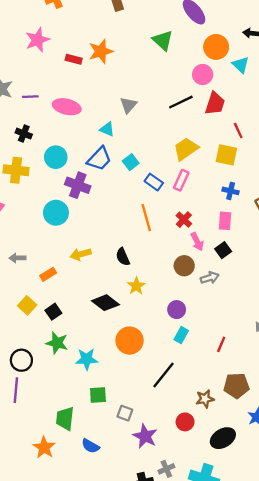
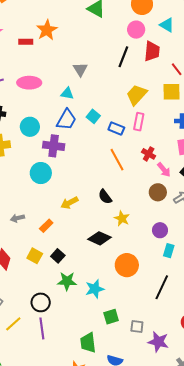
cyan triangle: (241, 65) -> (167, 25), moved
black line: (181, 102) -> (123, 57), turned -30

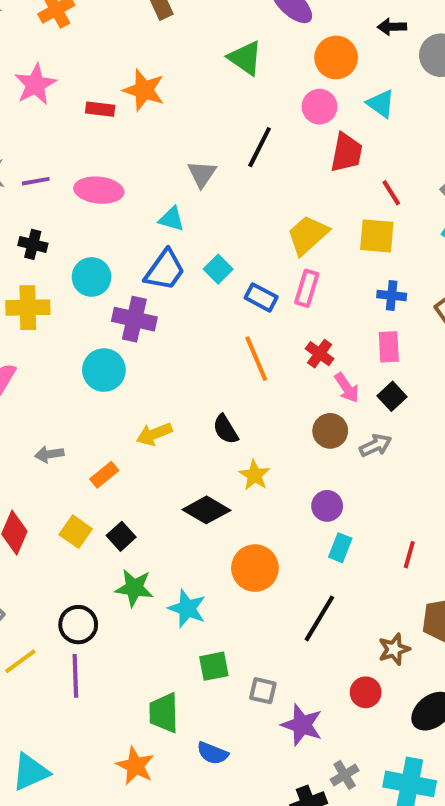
orange star: (47, 30) -> (144, 90), turned -30
black line: (123, 57) -> (260, 147), moved
cyan star: (95, 289) -> (187, 608), turned 30

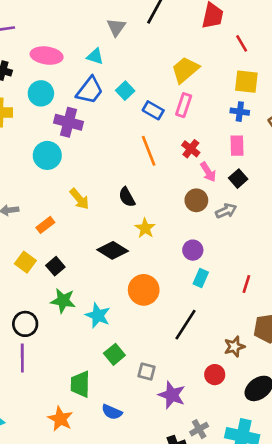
pink ellipse: (99, 190) -> (47, 56), moved
yellow square: (377, 236) -> (246, 82), moved
yellow arrow: (154, 434) -> (79, 199), turned -110
green square: (214, 666) -> (114, 354), turned -30

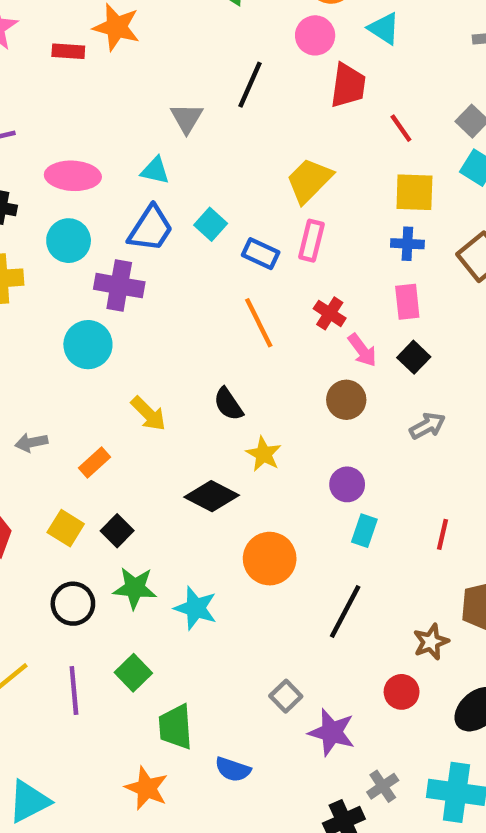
gray arrow: (226, 211) -> (427, 426), moved
black circle: (25, 324) -> (73, 604), moved
green square: (114, 354) -> (133, 673), moved
gray square: (147, 371) -> (286, 696), turned 36

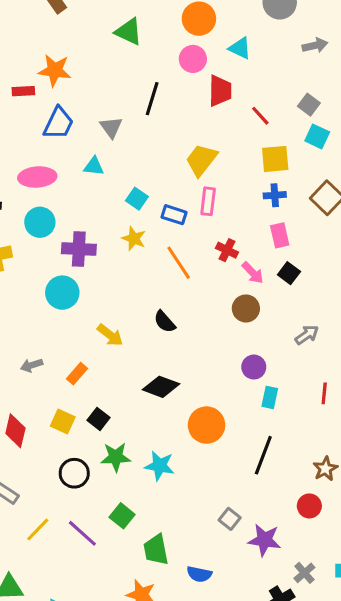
blue trapezoid: (151, 229) -> (58, 123), moved
gray arrow: (427, 426) -> (307, 335), moved
yellow star: (264, 454) -> (134, 238), moved
purple line: (74, 691) -> (82, 533), turned -36

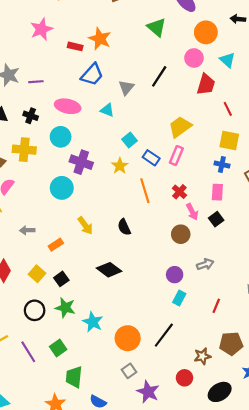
gray arrow: (307, 335) -> (205, 264), moved
orange circle: (207, 425) -> (128, 338), moved

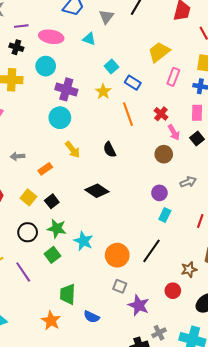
purple line: (36, 82) -> (21, 26), moved
pink rectangle: (176, 156) -> (173, 77), moved
cyan circle: (62, 188) -> (60, 118), moved
green square: (58, 348) -> (52, 255), moved
gray square: (129, 371) -> (120, 286), turned -32

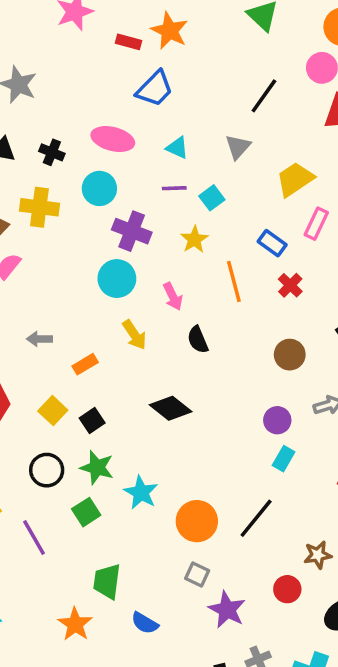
gray triangle: (106, 17) -> (238, 147), moved
purple line: (21, 26) -> (174, 188), moved
blue rectangle: (133, 83) -> (272, 243), moved
pink arrow: (174, 132) -> (173, 296), moved

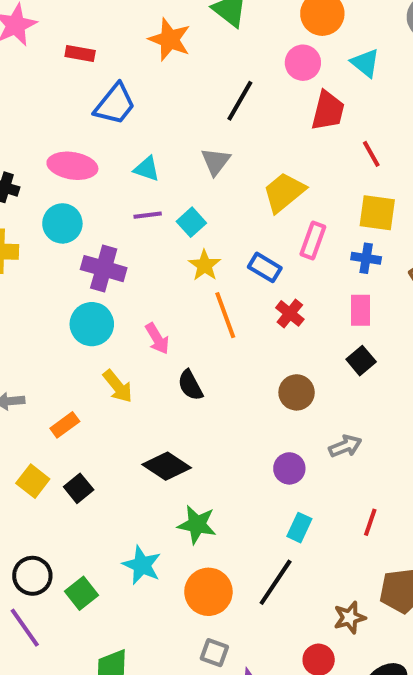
orange star: (169, 31) -> (170, 40), moved
yellow star: (194, 239) -> (205, 265), moved
cyan rectangle: (284, 459) -> (299, 528), moved
green star: (97, 468) -> (197, 525), moved
black circle: (47, 470) -> (32, 576), moved

